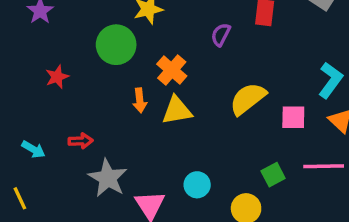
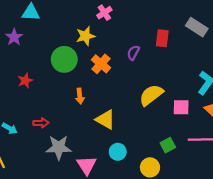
orange cross: (172, 70) -> (101, 64), moved
yellow triangle: (177, 111) -> (105, 120), moved, turned 40
gray star: (108, 178) -> (59, 147), turned -30

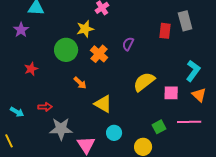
gray rectangle: (197, 27) -> (185, 21), turned 42
red rectangle: (162, 38) -> (165, 31), moved
orange arrow: (80, 96) -> (80, 83), turned -40

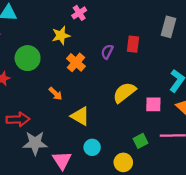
gray rectangle: (185, 21) -> (168, 27), turned 30
red rectangle: (165, 31) -> (133, 44), moved
green circle: (66, 50) -> (28, 58), moved
red arrow: (45, 107) -> (18, 119), size x1.5

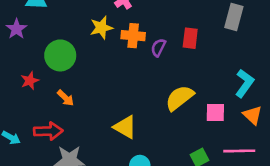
orange cross: (76, 62) -> (133, 36), moved, turned -36
orange arrow: (56, 94) -> (66, 98), moved

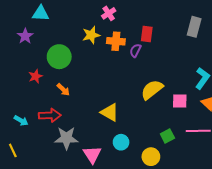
red rectangle: (190, 38) -> (147, 34), moved

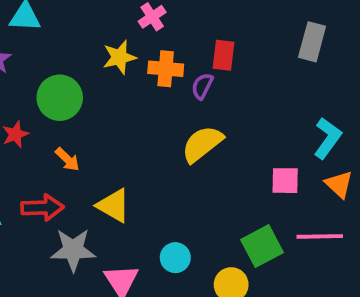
yellow semicircle: (152, 90) -> (202, 144), moved
yellow triangle: (110, 112) -> (114, 206), moved
green square: (167, 136) -> (262, 246), size x1.5

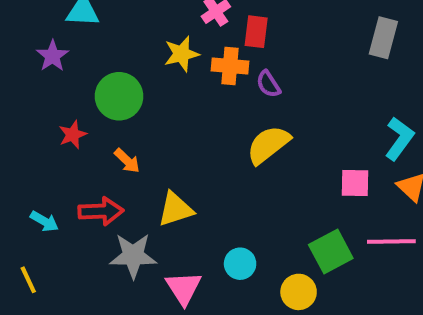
red rectangle: (223, 55) -> (256, 32), moved
purple semicircle: (202, 86) -> (268, 84), turned -60
yellow triangle: (114, 206) -> (176, 209), turned -48

